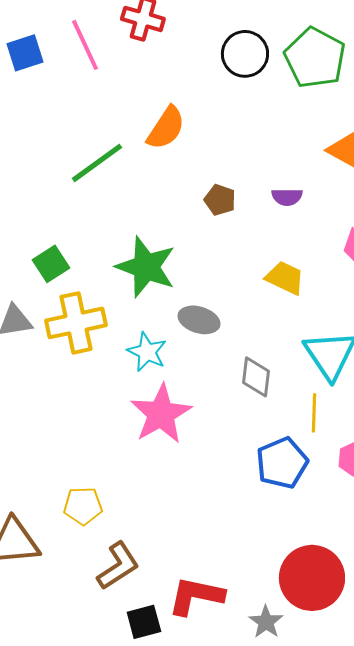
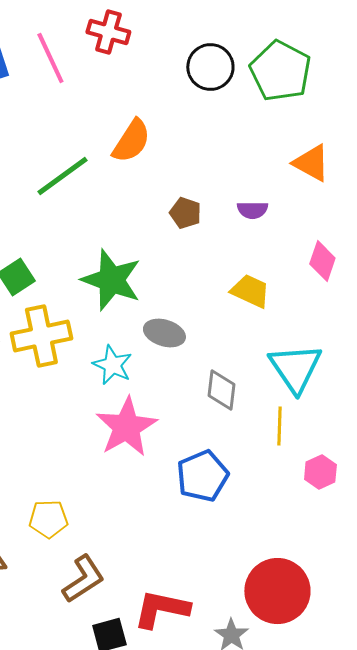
blue pentagon: (282, 463) -> (202, 476), moved

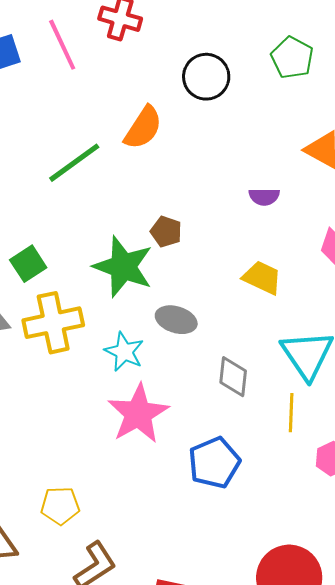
black circle: (210, 67) -> (206, 77), moved
green pentagon: (280, 71) -> (292, 58), size x0.7
brown pentagon: (185, 213) -> (166, 232), moved

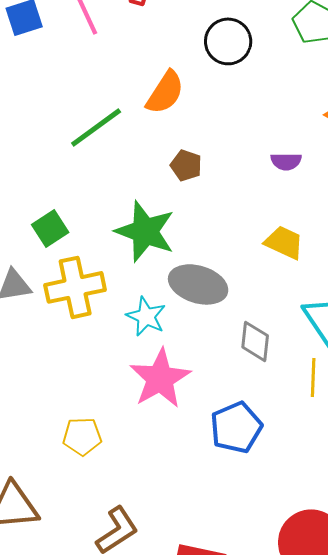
brown pentagon: (166, 232) -> (186, 165), moved
gray ellipse: (176, 320) -> (198, 284), size x1.4
yellow pentagon: (60, 506) -> (82, 436), moved

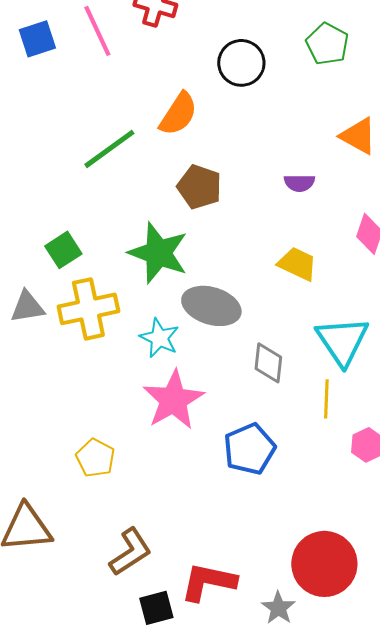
brown pentagon: (186, 165) -> (199, 187), size x1.4
yellow pentagon: (82, 436) -> (95, 458), turned 30

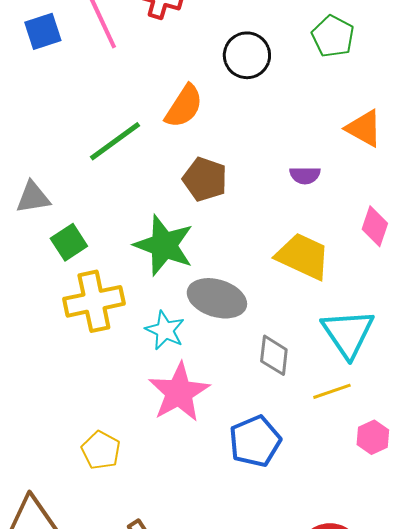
yellow trapezoid: (297, 264) -> (303, 256), size x1.4
gray triangle: (27, 307) -> (33, 197), moved
yellow line: (326, 399) -> (332, 391), turned 69

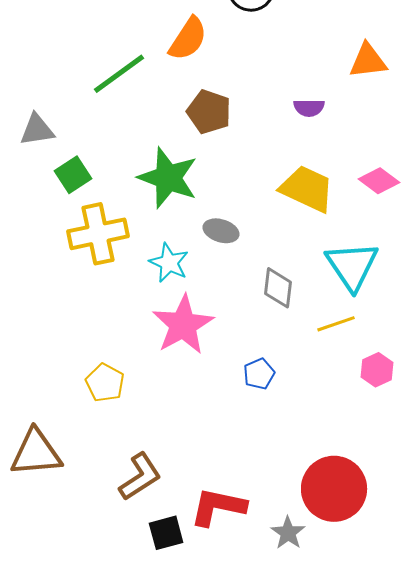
orange triangle: (364, 128) -> (368, 61), turned -36
pink diamond: (375, 226) -> (379, 181), moved, turned -72
gray ellipse: (217, 298) -> (221, 231), size x0.6
blue pentagon: (255, 441) -> (259, 374), size x0.6

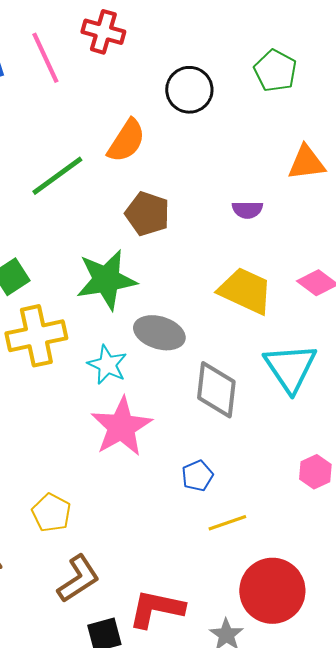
green star: (168, 178) -> (106, 280), turned -30
gray ellipse: (221, 231) -> (159, 333), size x1.4
gray diamond: (278, 288) -> (216, 390), size x1.4
yellow line: (336, 324) -> (227, 523), moved
yellow pentagon: (105, 383) -> (51, 513), moved

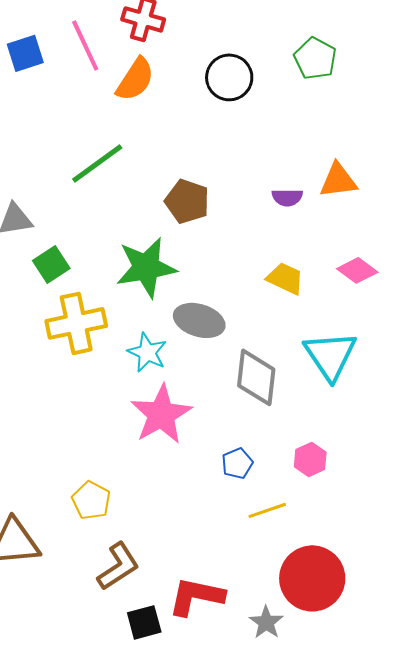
orange semicircle: (126, 141) -> (135, 79), moved
orange triangle: (306, 163) -> (338, 180), moved
yellow trapezoid: (245, 291) -> (285, 278), size x0.7
pink hexagon: (315, 472) -> (310, 459), moved

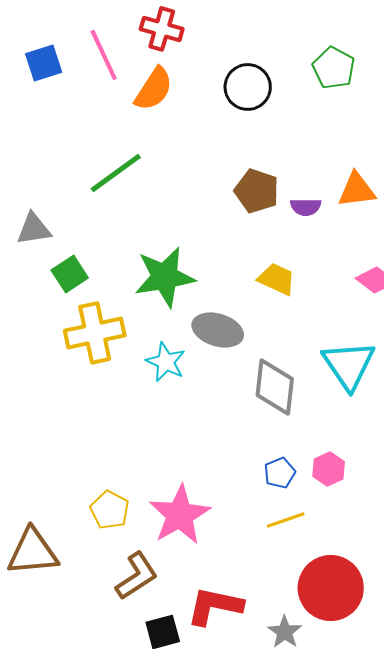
brown pentagon: (187, 201) -> (257, 191), moved
yellow trapezoid: (285, 278) -> (277, 279), moved
pink star: (161, 414) -> (180, 515), moved
blue pentagon: (237, 463) -> (280, 473), moved

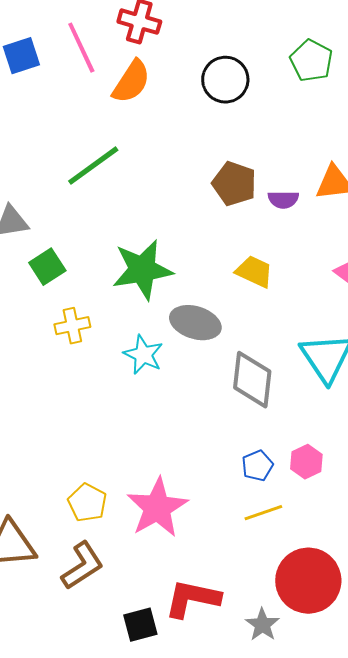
yellow cross: (95, 333) -> (72, 326), size x0.6
brown L-shape: (137, 576) -> (82, 566), moved

